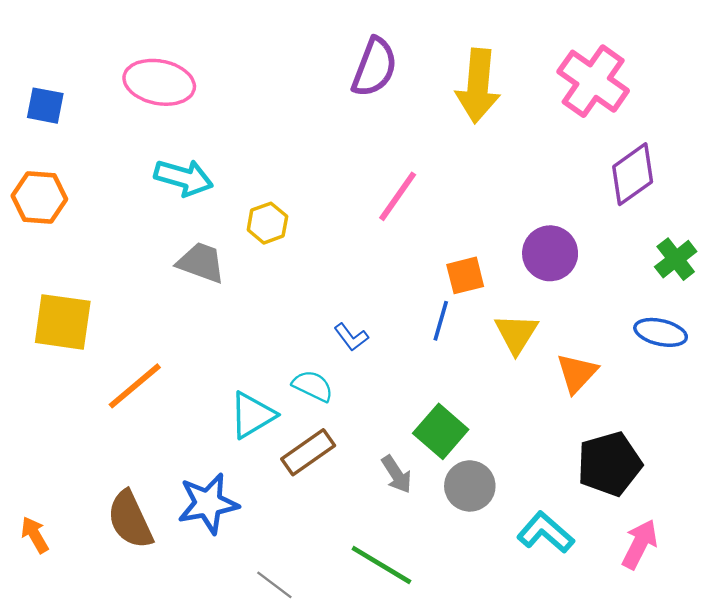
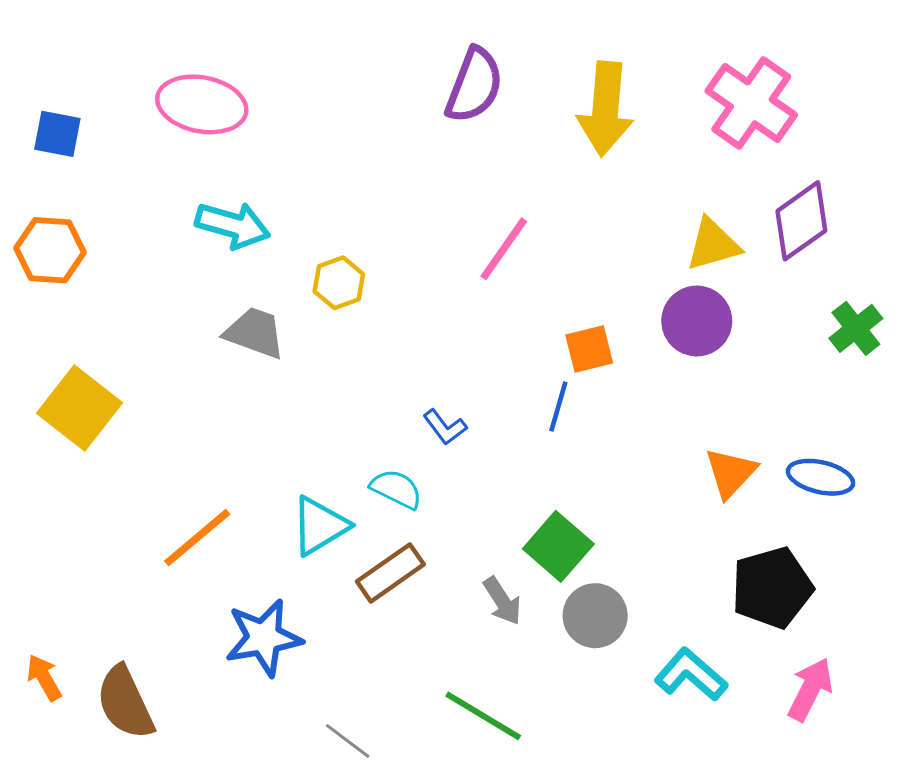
yellow square: (63, 322) -> (79, 408), turned 30
blue ellipse: (661, 332) -> (821, 477), moved
yellow triangle: (516, 334) -> (713, 244), moved, turned 42
orange line: (135, 386) -> (197, 538), moved
brown semicircle: (130, 520) -> (125, 703), moved

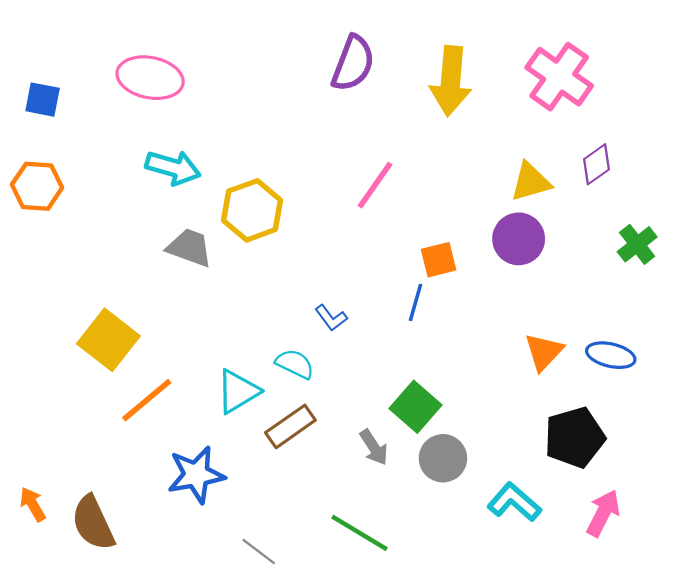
purple diamond: (801, 221) -> (597, 164), size x0.7
yellow hexagon: (339, 283) -> (252, 210), size x1.6
yellow square: (79, 408) -> (108, 340), moved

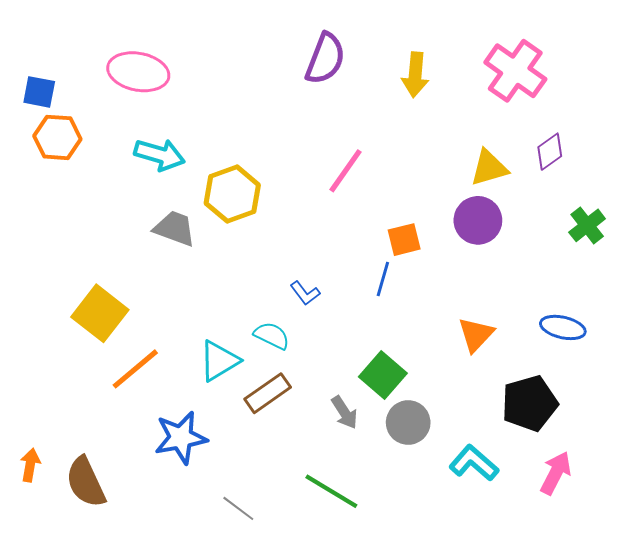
yellow arrow: (451, 81) -> (415, 75), size x0.7
orange hexagon: (37, 186) -> (57, 137), moved
orange triangle: (544, 352) -> (476, 335), moved
orange arrow: (33, 504) -> (30, 465), turned 40

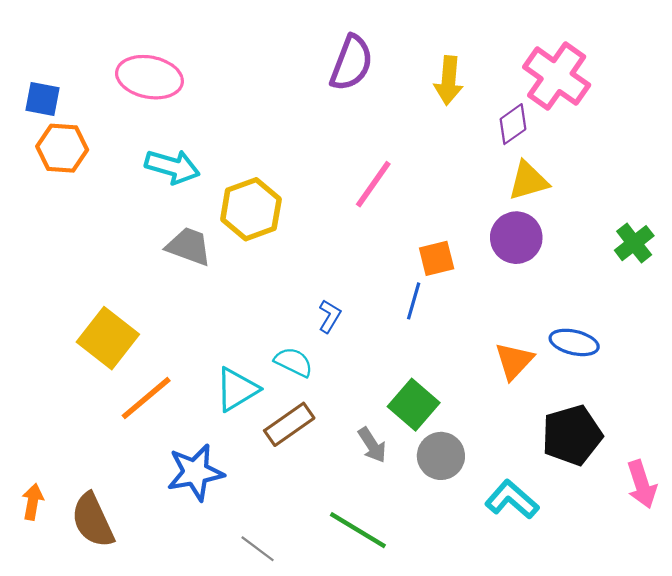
purple diamond: (550, 152) -> (513, 124), moved
blue L-shape: (305, 293) -> (330, 316), turned -112
blue ellipse: (563, 327) -> (574, 342), moved
pink arrow: (556, 473) -> (642, 484), moved, turned 135

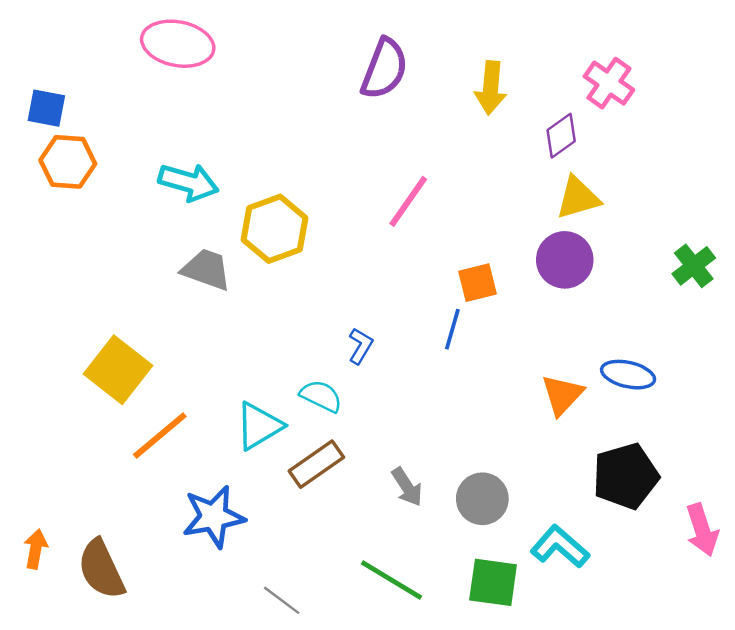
pink cross: (557, 76) -> (609, 83), size x0.7
pink ellipse: (149, 77) -> (178, 44), moved
green square: (414, 405) -> (493, 582), moved, turned -33

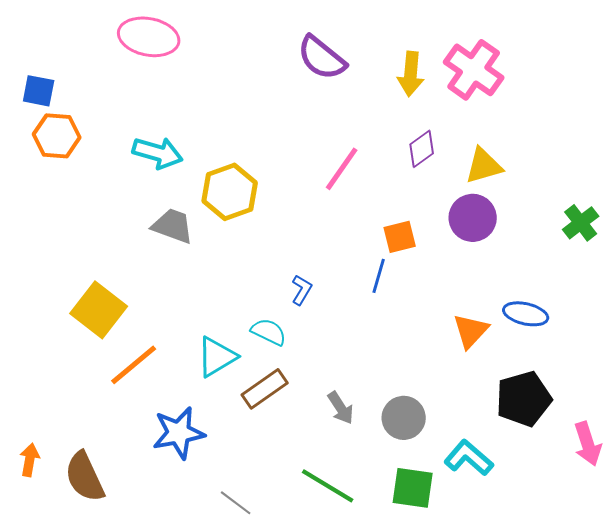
purple semicircle: (384, 69) -> (322, 58), turned 108
pink cross: (609, 83) -> (474, 70), moved, size x1.4
purple diamond: (561, 136) -> (422, 149), moved

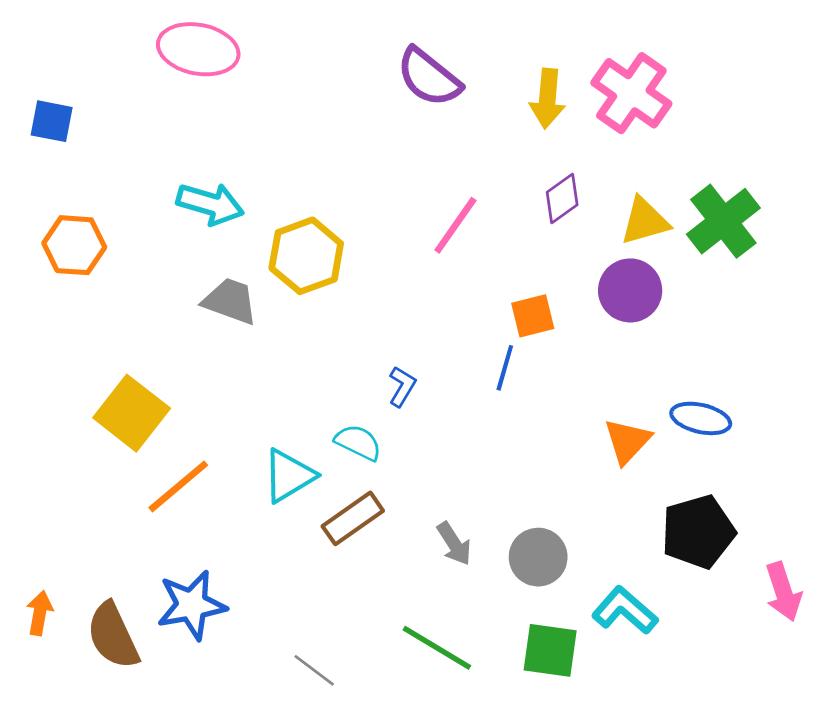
orange hexagon: (57, 136) -> (74, 245), moved
green cross: (581, 223) -> (723, 221), moved, size x1.5
blue star: (179, 433) -> (192, 605), moved

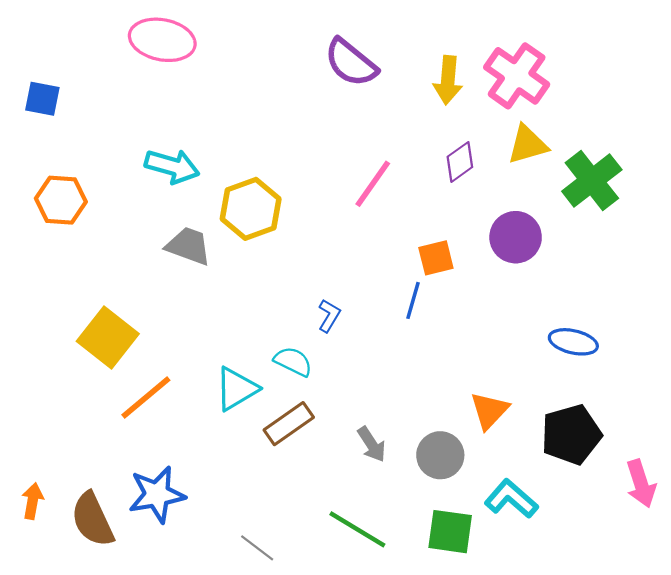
yellow triangle: (645, 221) -> (528, 145), moved
orange triangle: (627, 441) -> (489, 411), moved

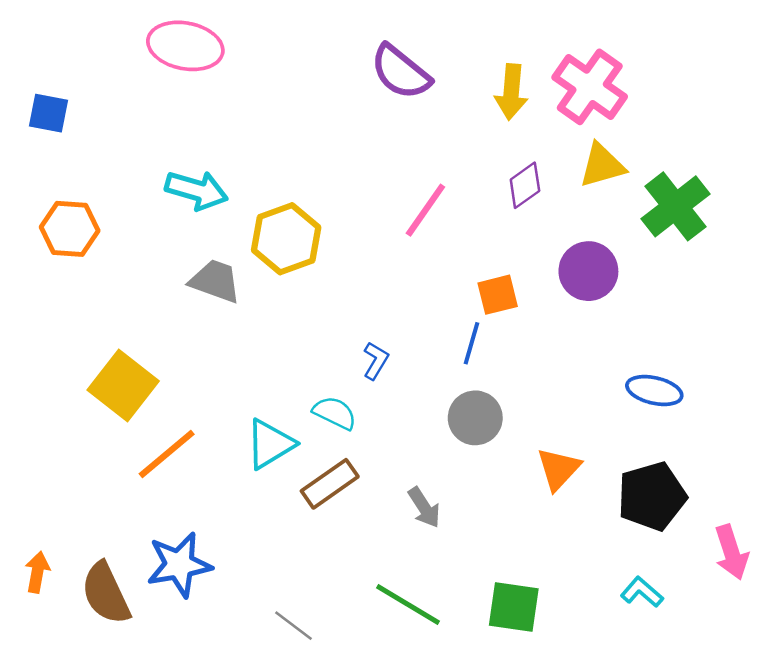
gray circle: (440, 455) -> (475, 418), moved
cyan L-shape: (511, 499) -> (642, 592), moved, size x0.7

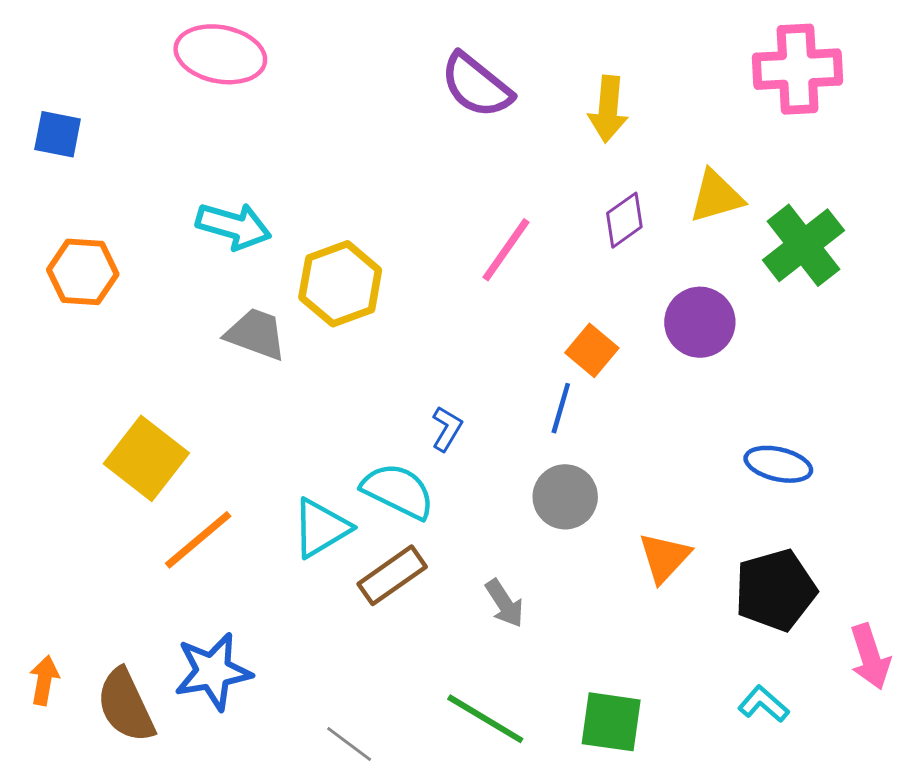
pink cross: (590, 87) -> (798, 69), moved, turned -38
orange square: (498, 295) -> (592, 350), turned -36
cyan semicircle: (335, 413) -> (398, 491), size x1.4

